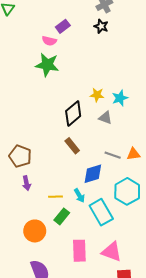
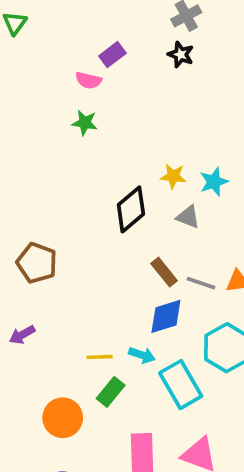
green star: (47, 65) -> (85, 123), size x0.6
brown rectangle: (72, 146) -> (164, 272), moved
brown pentagon: (20, 156) -> (37, 263), moved
purple arrow: (26, 183) -> (22, 335), moved, turned 72
cyan arrow: (79, 196) -> (142, 355), turned -40

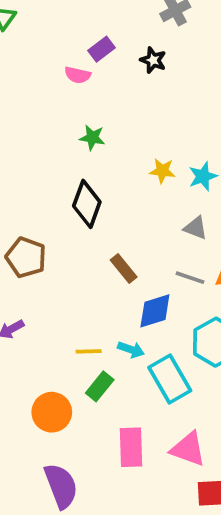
black star: (181, 55) -> (153, 60), moved
green star: (85, 123) -> (92, 138), moved
black diamond: (131, 209) -> (87, 204), moved, turned -30
gray triangle: (188, 217) -> (196, 228), moved
brown rectangle: (164, 272) -> (124, 268), moved

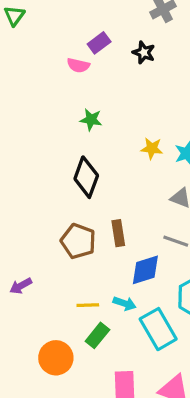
brown pentagon: (26, 257) -> (78, 241), moved
brown rectangle: (124, 268) -> (118, 233), turned 30

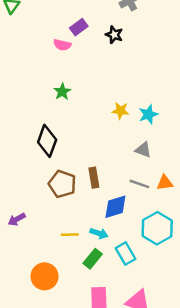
green star: (91, 120) -> (62, 92), moved, turned 30
black diamond: (86, 177) -> (47, 141), moved
cyan rectangle: (158, 329) -> (126, 254), size x0.7
green rectangle: (97, 335) -> (93, 259), moved

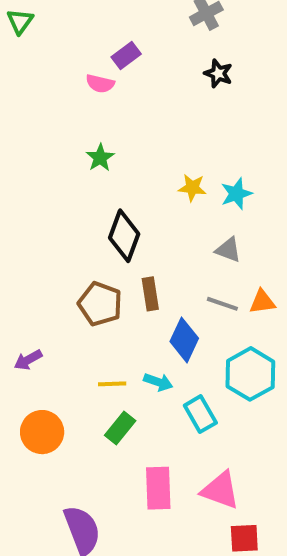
black star: (114, 35) -> (218, 74), moved
black diamond: (47, 141) -> (124, 236), moved
blue diamond: (115, 207) -> (184, 340), turned -48
green rectangle: (93, 259) -> (120, 428), moved
orange circle: (45, 276) -> (42, 432), moved

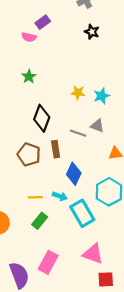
gray line: (222, 304) -> (78, 133), moved
cyan rectangle: (200, 414) -> (82, 213), size x1.4
pink rectangle: (158, 488) -> (48, 262), moved, turned 30

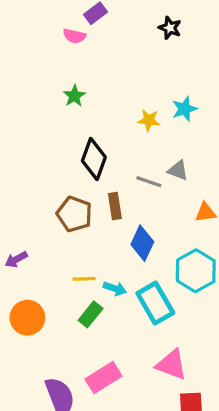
cyan star: (101, 96) -> (184, 109), moved
cyan arrow: (60, 196) -> (115, 289), moved
pink rectangle: (48, 262) -> (104, 378), turned 30

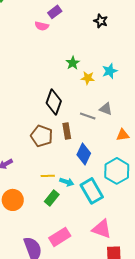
green star: (74, 96) -> (73, 63), moved

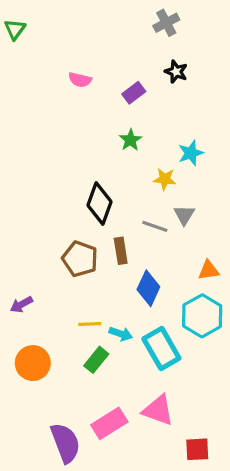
purple rectangle: (55, 12) -> (134, 93), moved
yellow star: (88, 78) -> (165, 179), moved
gray triangle: (106, 109) -> (184, 215), turned 40
orange triangle: (123, 135) -> (209, 270), moved
pink triangle: (102, 229) -> (158, 410), moved

